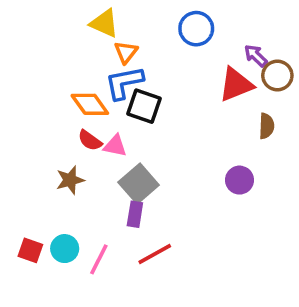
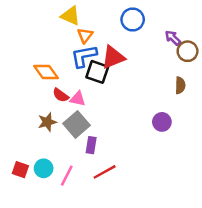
red triangle: (236, 85) -> (113, 57), moved
orange diamond: (90, 104) -> (46, 72), moved
gray square: (139, 184) -> (77, 124), moved

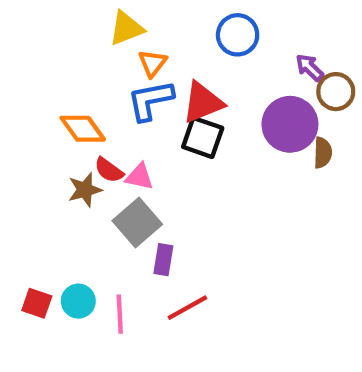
yellow triangle: (70, 16) -> (126, 28), turned -45
black square: (97, 72) -> (203, 137), moved
brown star: (47, 122) -> (85, 190), moved
purple circle: (162, 122) -> (290, 124), moved, size x1.6
pink line: (67, 176) -> (120, 314), turned -30

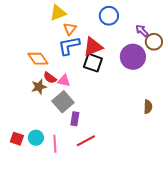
brown semicircle: (323, 153) -> (148, 107), moved

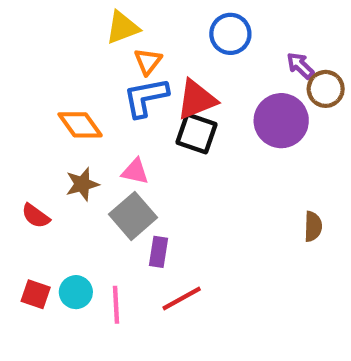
red semicircle: (50, 78) -> (36, 216), moved

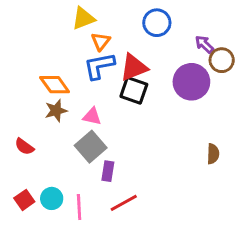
brown star: (82, 184) -> (56, 111), moved
red square: (36, 294) -> (24, 200), turned 36

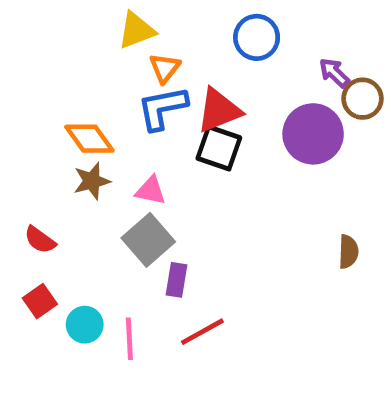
red square: (24, 200) -> (40, 301), moved

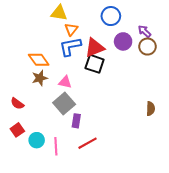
yellow triangle: (136, 30) -> (59, 13), turned 30
brown circle: (363, 99) -> (147, 47), moved
purple circle: (313, 134) -> (123, 41), moved, size x0.7

